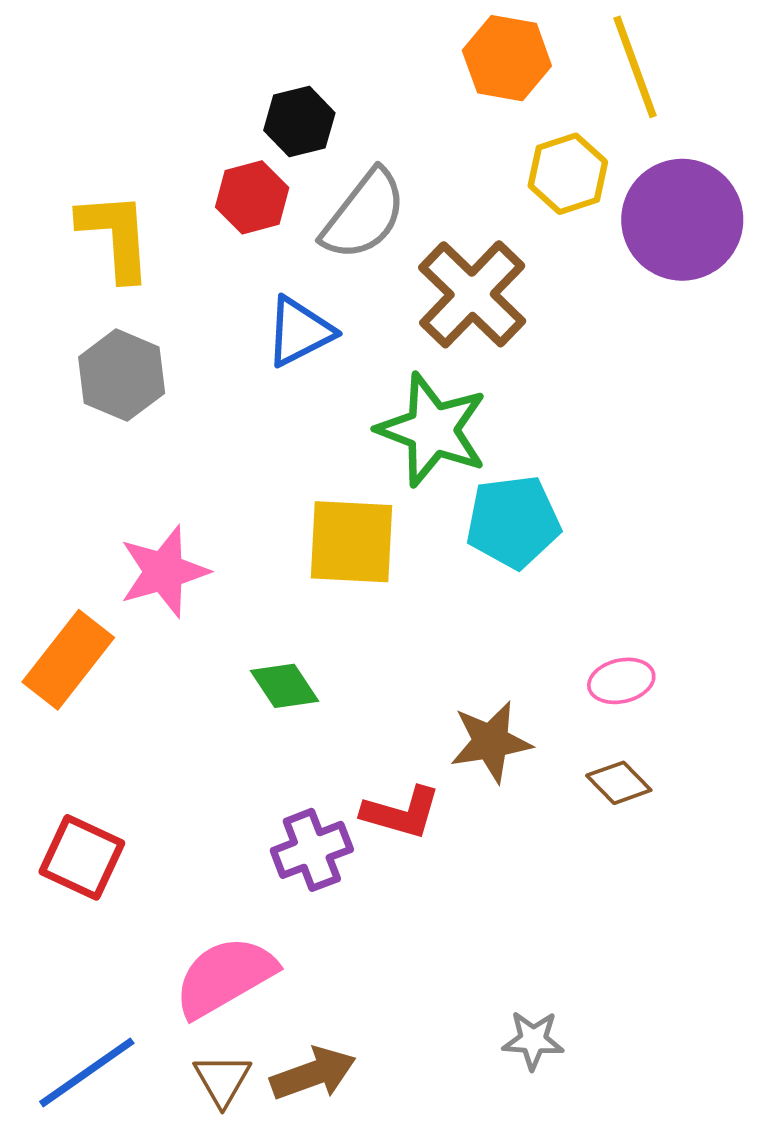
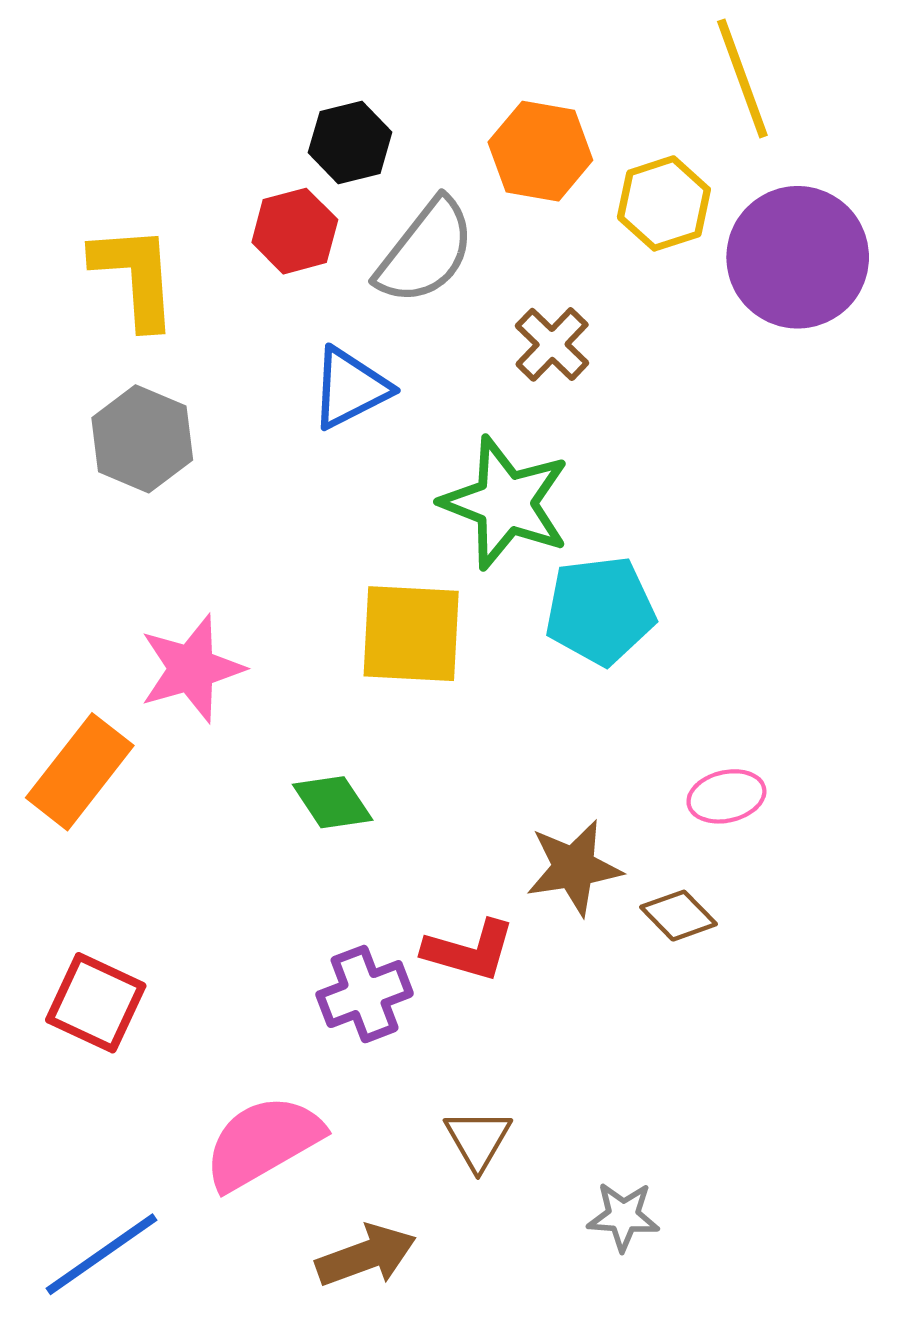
orange hexagon: (507, 58) -> (540, 151), moved
brown cross: (472, 294) -> (552, 344), size x0.6
brown diamond: (619, 783) -> (678, 916), moved
brown triangle: (222, 1080) -> (478, 1139), moved

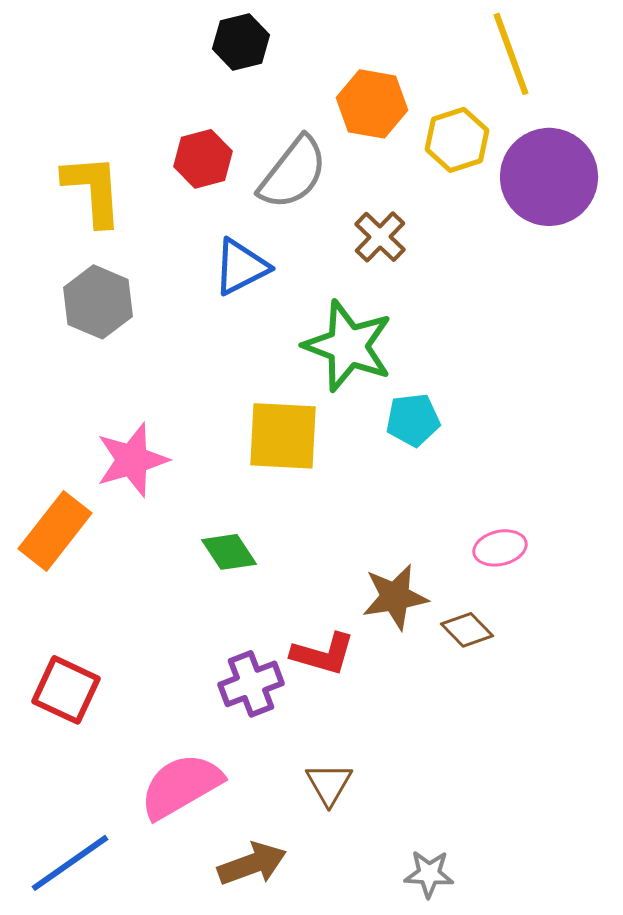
black hexagon: (350, 142) -> (241, 42), moved
cyan pentagon: (600, 610) -> (413, 420), size x0.7
gray star: (623, 1216) -> (429, 874), moved

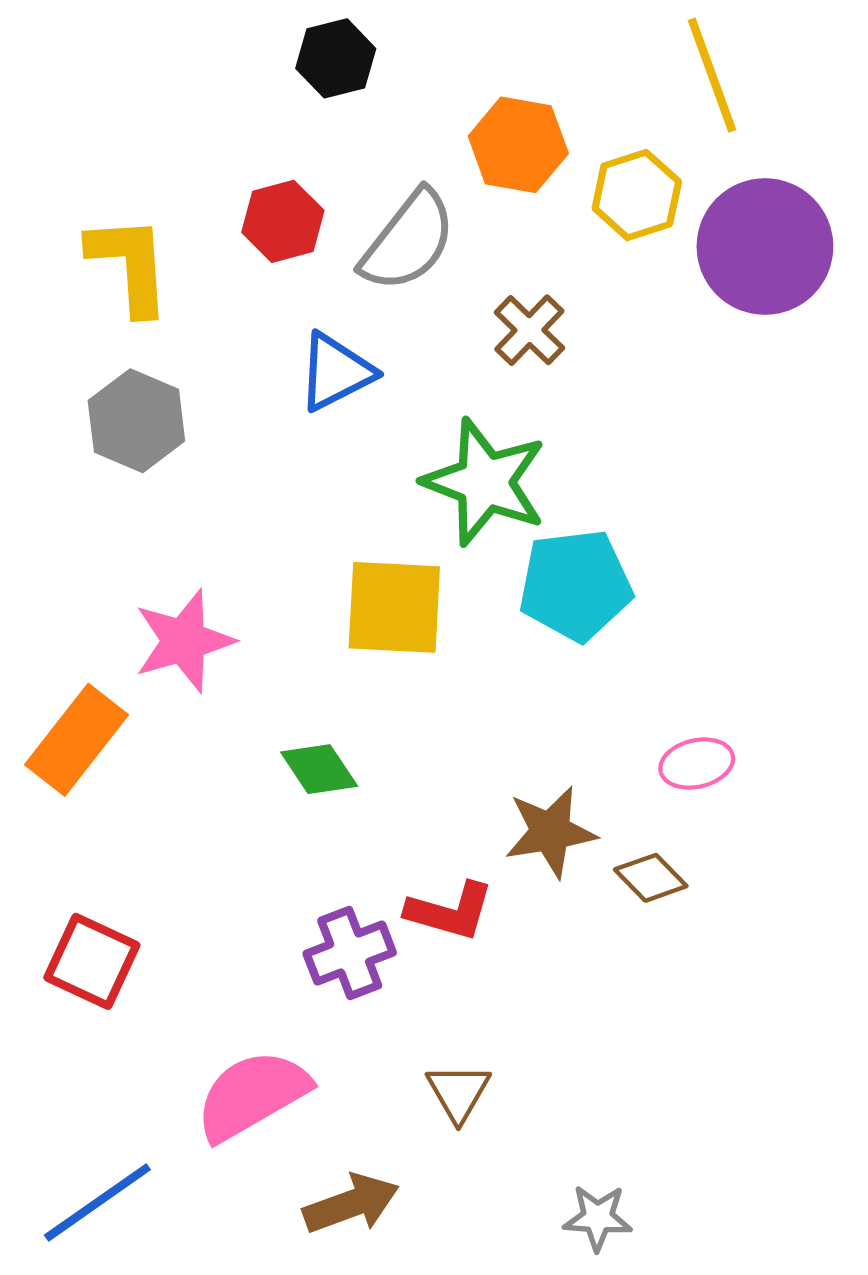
cyan pentagon: (413, 420) -> (575, 585), size x1.5

